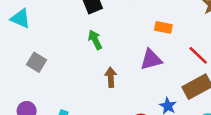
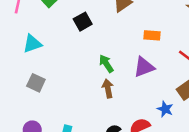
cyan triangle: (21, 18) -> (32, 44), moved, turned -36
green arrow: (95, 40) -> (106, 64), moved

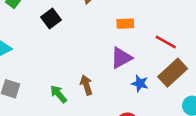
green arrow: (106, 64) -> (58, 94), moved
blue star: (165, 109) -> (140, 83), moved

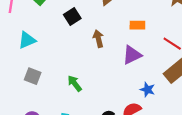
blue star: (140, 83) -> (147, 90), moved
brown arrow: (86, 85) -> (98, 39), moved

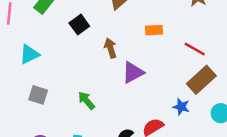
purple triangle: (132, 55) -> (133, 72), moved
blue star: (147, 90) -> (181, 107), moved

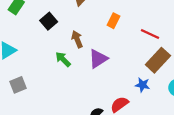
orange rectangle: (154, 30) -> (113, 21), turned -56
gray square: (38, 95) -> (18, 85), turned -35
green arrow: (86, 101) -> (63, 59), moved

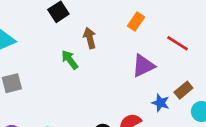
purple triangle: (98, 59) -> (143, 66), moved
brown rectangle: (158, 60) -> (183, 90), moved, size x0.6

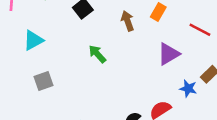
brown arrow: (90, 38) -> (128, 21), moved

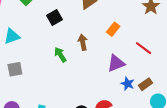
brown arrow: (128, 21) -> (83, 42), moved
blue star: (188, 88) -> (128, 84), moved

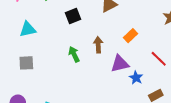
purple triangle: (116, 63) -> (120, 64), moved
blue star: (128, 84) -> (136, 78), moved

